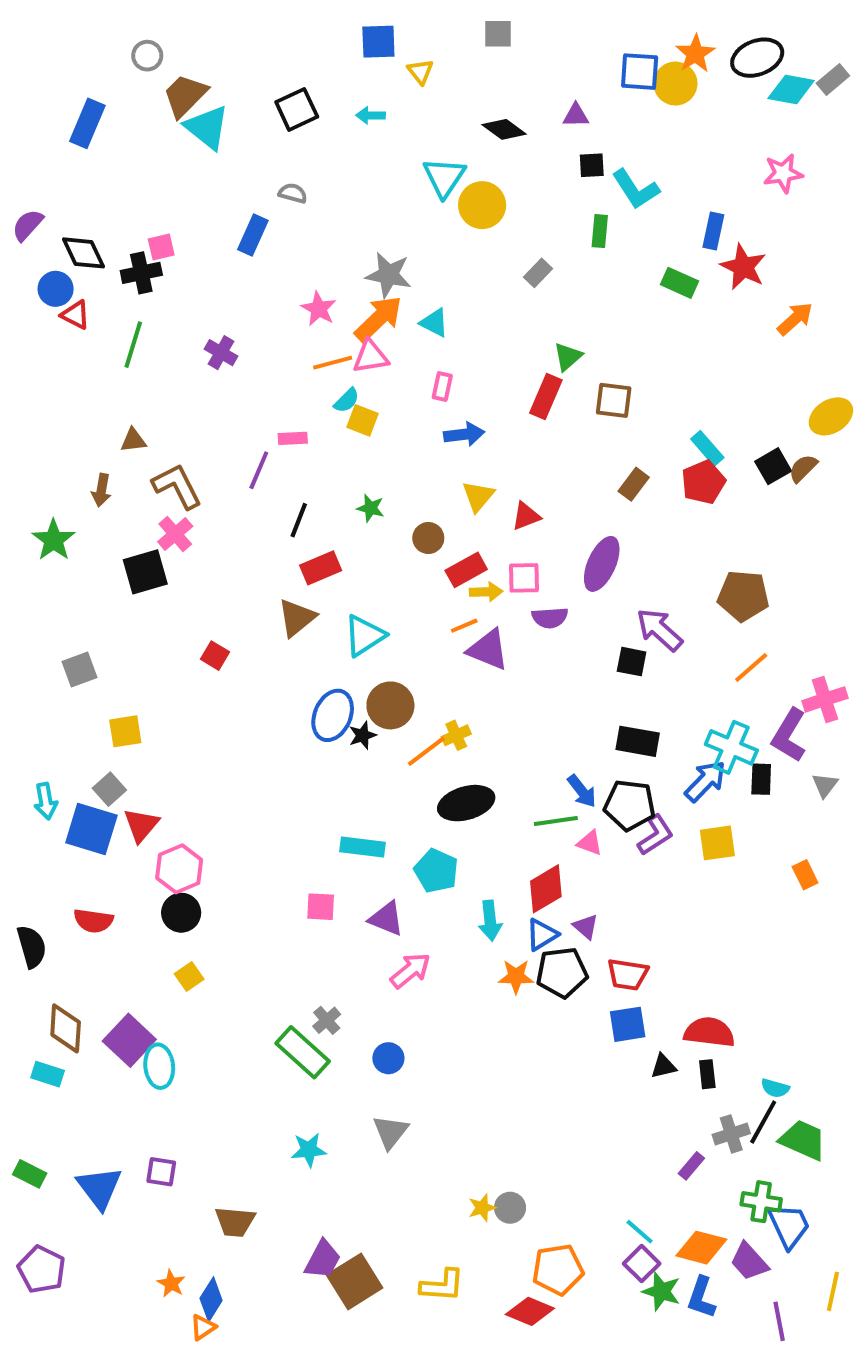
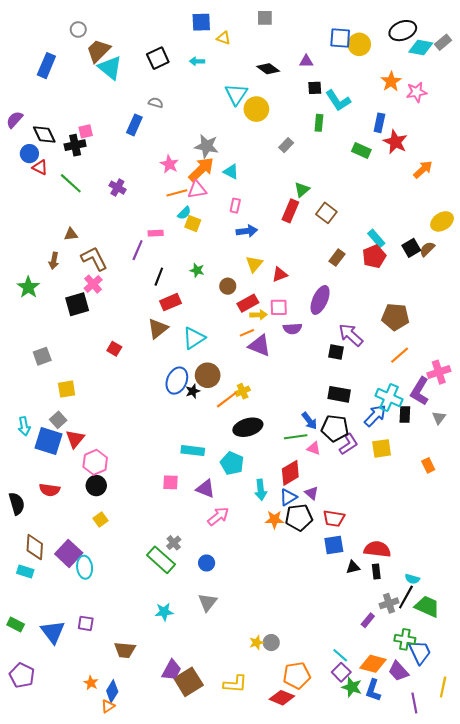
orange star: (695, 54) -> (391, 81), moved
yellow triangle: (420, 72) -> (224, 38), turned -32
green line: (133, 345) -> (71, 183), turned -65
brown square: (614, 400) -> (326, 213), turned 30

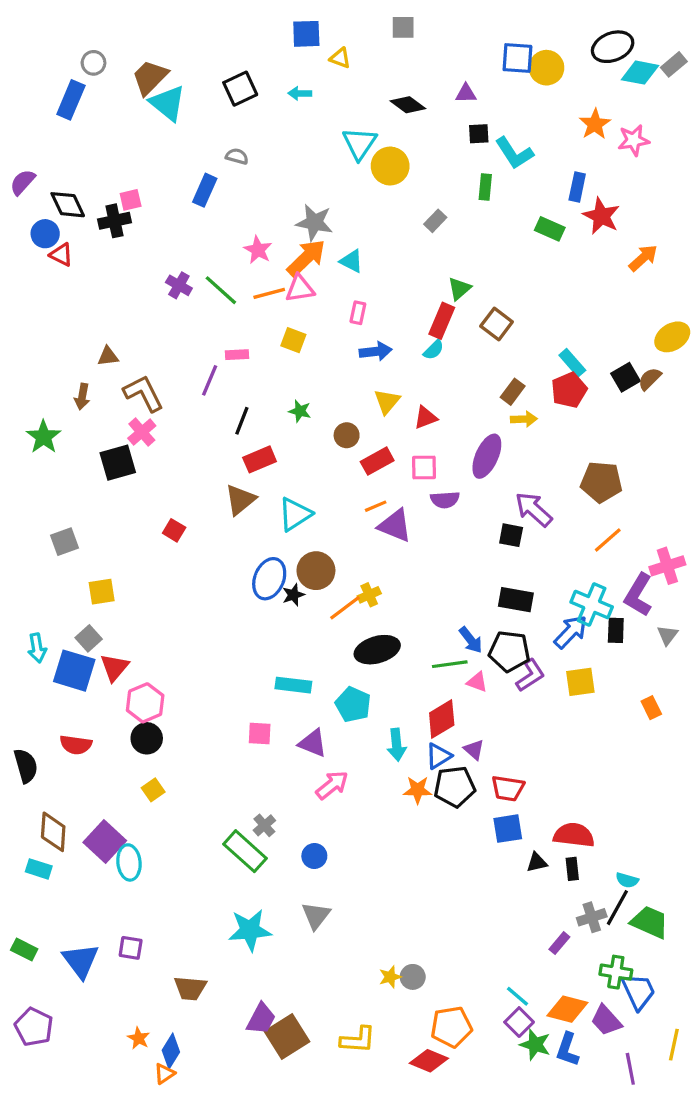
gray circle: (78, 30) -> (93, 63), moved
green line: (71, 183) -> (221, 290), moved
cyan semicircle: (184, 213) -> (434, 350), moved
yellow arrow: (259, 315) -> (524, 419), moved
cyan star: (164, 612) -> (250, 930), size x1.5

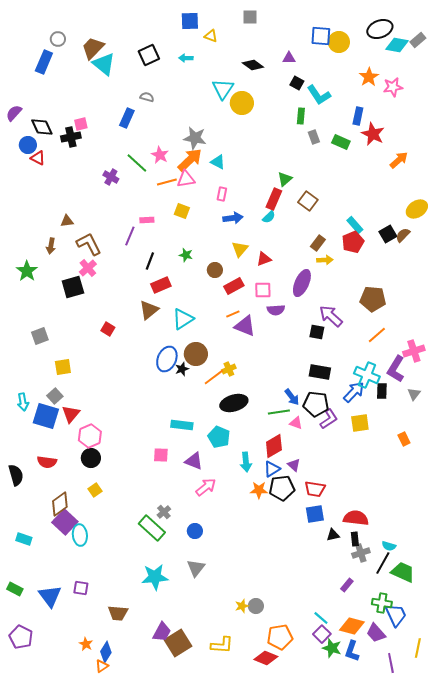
black square: (479, 134) -> (297, 83), turned 32
gray rectangle: (435, 221) -> (314, 137), moved, turned -64
green line: (221, 290) -> (137, 163), moved
brown diamond: (53, 832) -> (60, 504), moved, turned 50
gray cross: (592, 917) -> (361, 553), moved

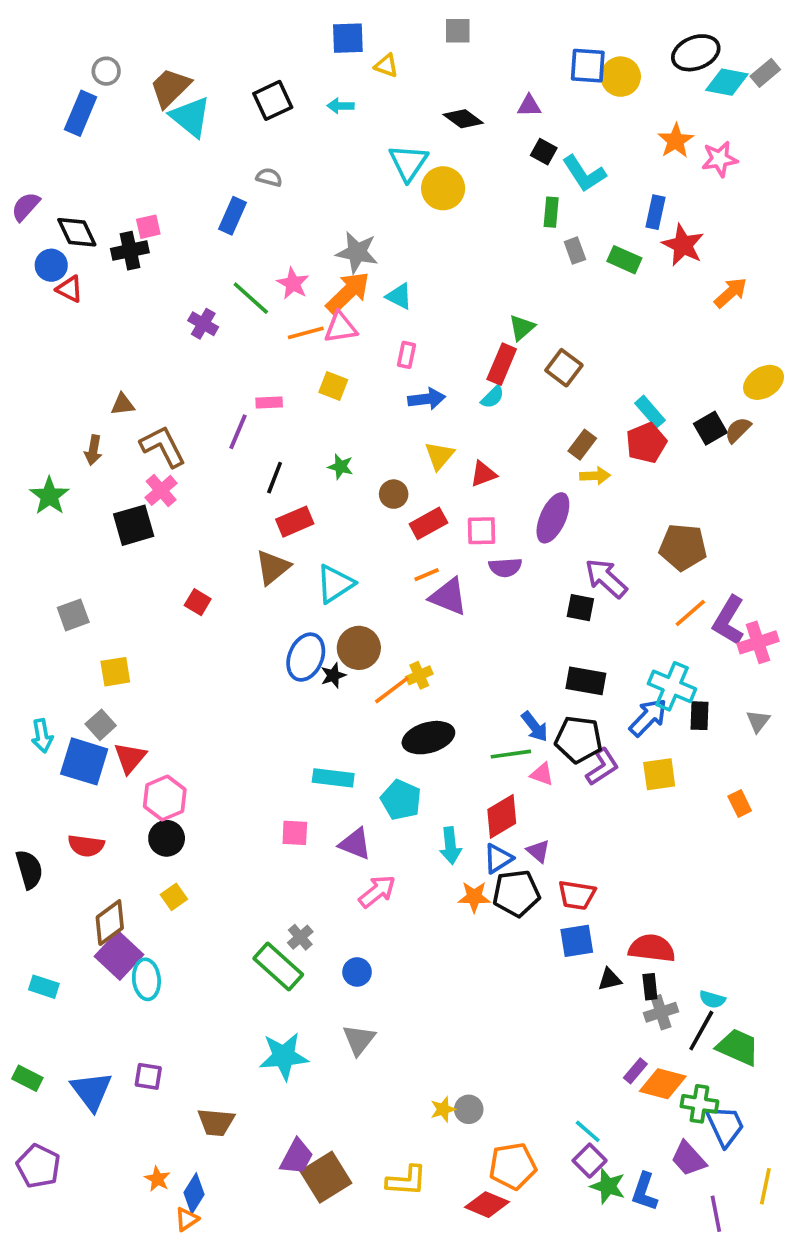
purple L-shape: (396, 369) -> (729, 620), moved
orange diamond: (352, 626) -> (663, 1084), moved

